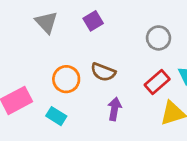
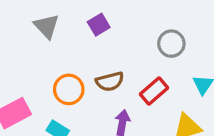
brown semicircle: (103, 72) -> (110, 82), turned -35
red rectangle: (157, 82) -> (154, 91), moved

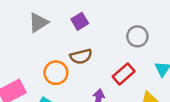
gray triangle: (47, 26) -> (38, 23), turned 40
brown semicircle: (110, 82) -> (81, 56), moved

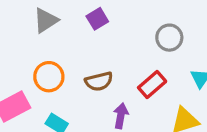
brown semicircle: (81, 56) -> (99, 81), moved
orange circle: (56, 73) -> (49, 77), moved

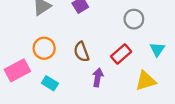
brown semicircle: (99, 81) -> (81, 52), turned 84

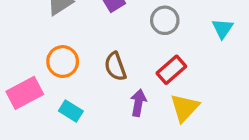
gray circle: (134, 19) -> (165, 20), moved
cyan triangle: (157, 49) -> (222, 29), moved
yellow triangle: (146, 81) -> (185, 108), moved, turned -30

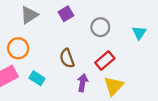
orange circle: (63, 62) -> (18, 48), moved
cyan rectangle: (71, 111) -> (37, 78), moved

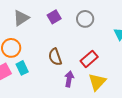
gray circle: (100, 27) -> (85, 19), moved
cyan rectangle: (37, 78) -> (22, 68), moved, turned 32

